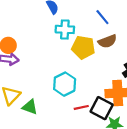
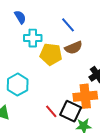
cyan hexagon: (65, 84) -> (18, 85), moved
red line: (81, 107) -> (51, 111), turned 64

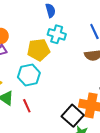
yellow pentagon: (51, 54) -> (38, 50), moved, turned -30
red line: (51, 111) -> (27, 106), moved

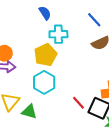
red line: (27, 106) -> (78, 103), moved

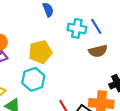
cyan cross: (58, 34) -> (77, 28), moved

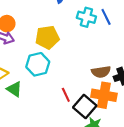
brown semicircle: (98, 51) -> (101, 72), moved

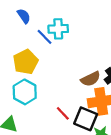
blue line: (106, 17) -> (45, 37), moved

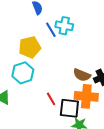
brown semicircle: (91, 79) -> (82, 75), turned 36
black square: (86, 119) -> (69, 108), turned -30

